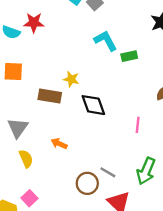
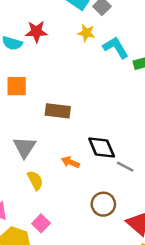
yellow star: (71, 79) -> (86, 33), moved
black diamond: (93, 105) -> (102, 147), moved
gray line: (108, 172) -> (125, 167), moved

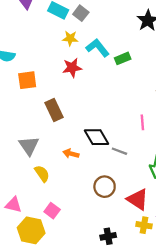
red star: (36, 32) -> (72, 68), moved
orange square: (17, 86) -> (27, 80), moved
brown rectangle: (58, 111) -> (54, 110), turned 65

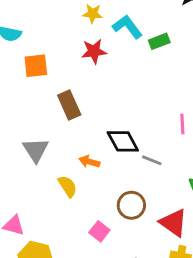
yellow semicircle: (42, 174) -> (68, 186), moved
pink square: (52, 211) -> (99, 231), moved

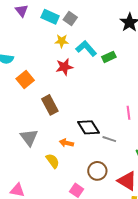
orange square: (36, 66) -> (25, 80), turned -30

